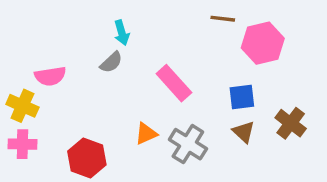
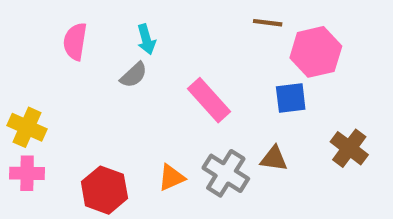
pink semicircle: (50, 76) -> (75, 41), moved, turned 108
blue square: (242, 97) -> (291, 98), moved
brown triangle: (244, 132) -> (274, 159), moved, turned -35
orange triangle: (146, 134) -> (171, 178), moved

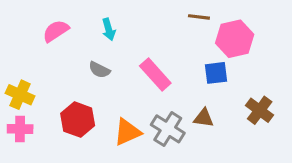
pink semicircle: (75, 41) -> (56, 31), turned 48
gray semicircle: (134, 75) -> (99, 70), moved, turned 70
orange triangle: (171, 178) -> (127, 132), size x1.4
red hexagon: (104, 190) -> (78, 120), moved

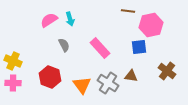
pink semicircle: (56, 31) -> (49, 20), moved
gray semicircle: (99, 70) -> (64, 45), turned -144
orange triangle: (127, 132) -> (82, 85), turned -42

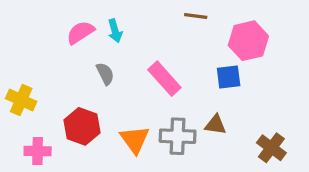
brown line: (128, 11) -> (196, 16), moved
brown cross: (167, 71) -> (271, 148), moved
pink cross: (13, 83) -> (38, 151), moved
gray cross: (108, 83) -> (178, 136), turned -30

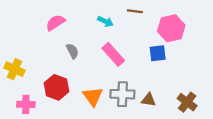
cyan arrow: (115, 31) -> (105, 21), moved, turned -49
brown triangle: (215, 125) -> (149, 100), moved

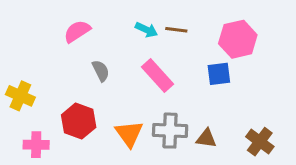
brown line: (135, 11) -> (176, 30), moved

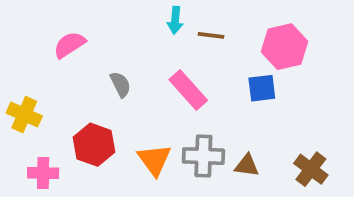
cyan arrow: (146, 30) -> (175, 20), moved, turned 70
pink semicircle: (77, 31) -> (69, 45), moved

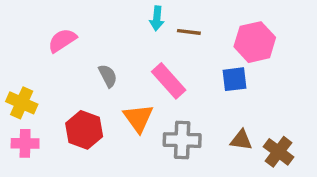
orange triangle: (154, 160) -> (138, 118), moved
brown triangle: (247, 165) -> (241, 140), moved
pink cross: (43, 173) -> (25, 143), moved

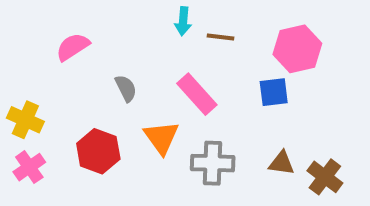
pink cross: (25, 143) -> (29, 167), turned -36

